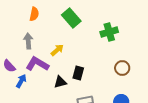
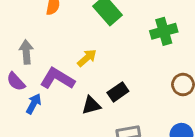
gray arrow: (28, 41) -> (26, 52), moved
black rectangle: (78, 73) -> (118, 92), turned 40

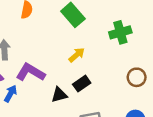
yellow arrow: (87, 58) -> (77, 55), moved

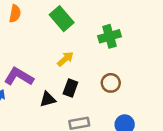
brown circle: (137, 77) -> (111, 83), moved
black rectangle: (82, 84) -> (70, 88), turned -35

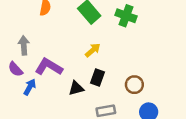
green cross: (110, 36) -> (126, 16), moved, turned 36
brown circle: (111, 83) -> (134, 85), moved

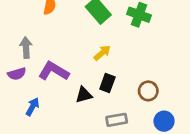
purple semicircle: (15, 69) -> (17, 74), turned -63
blue arrow: (30, 87) -> (33, 107), moved

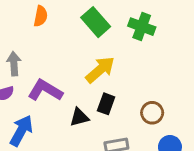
yellow arrow: (102, 53) -> (100, 70), size x1.5
blue arrow: (33, 107) -> (21, 131), size x1.5

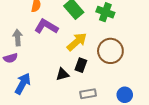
purple L-shape: (45, 90) -> (46, 26), moved
brown circle: (152, 113) -> (110, 51), moved, size x1.6

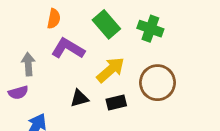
black rectangle: (81, 65) -> (116, 103), turned 56
black triangle: (63, 74) -> (79, 98), moved

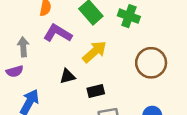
brown circle: (157, 83) -> (151, 63), moved
black rectangle: (116, 103) -> (96, 91), moved

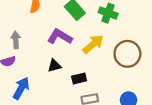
purple L-shape: (58, 33) -> (60, 37), moved
yellow arrow: (95, 52) -> (93, 44), moved

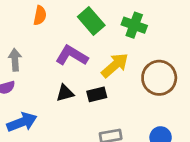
black rectangle: (79, 79) -> (97, 94), moved
blue arrow: (21, 88) -> (22, 122), turned 40

